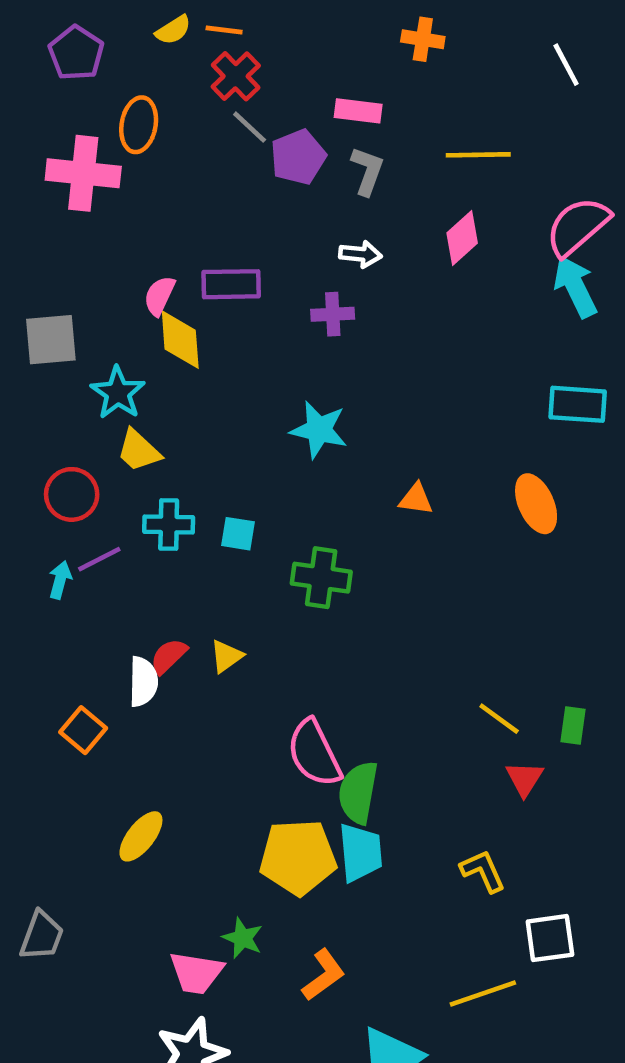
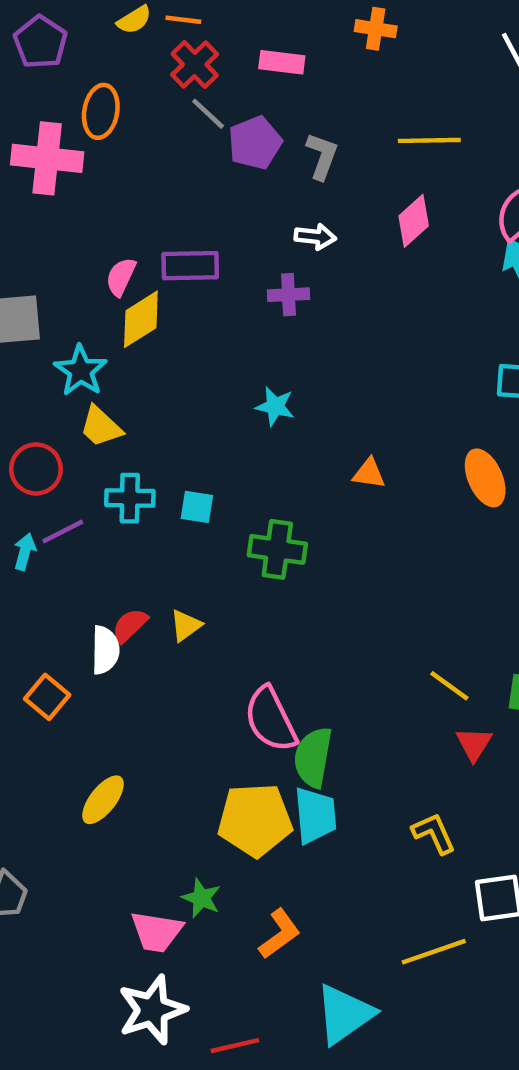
pink rectangle: (358, 111) -> (282, 62), moved
yellow diamond: (180, 340) -> (141, 319), turned 62
cyan star: (319, 430) -> (275, 406), size x0.7

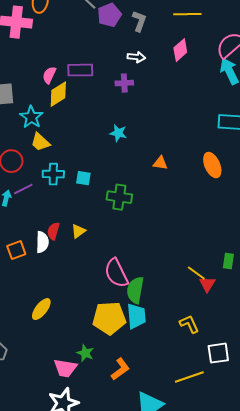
red semicircle: (130, 625) -> (53, 231), turned -30
yellow line: (449, 686) -> (196, 273), moved
orange square: (47, 697) -> (16, 250), moved, turned 30

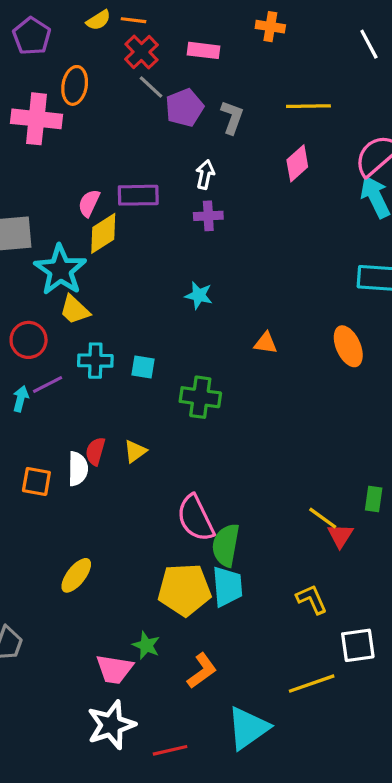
white arrow: (136, 57) -> (205, 174), moved, turned -84
cyan star: (31, 117) -> (60, 270), size x1.4
orange square: (16, 250) -> (36, 482), turned 30

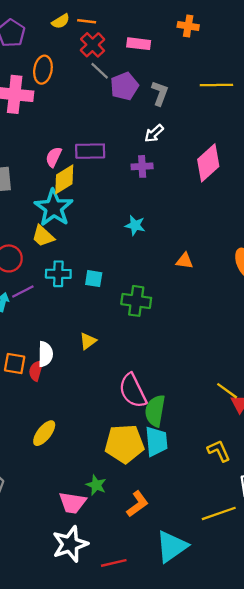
pink diamond: (297, 163) -> (208, 163), moved, size x1.4
white arrow: (205, 174) -> (154, 133), moved, turned -144
cyan star: (60, 270) -> (54, 208), moved
red semicircle: (95, 451) -> (36, 371), moved

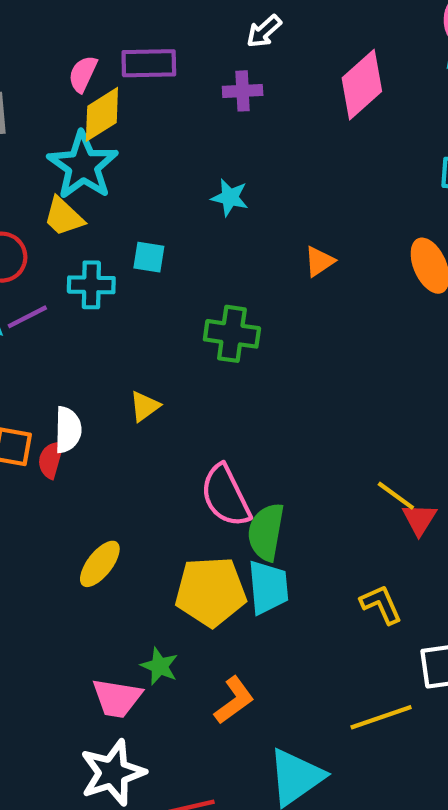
orange triangle: (185, 261) -> (319, 261), turned -42
cyan square: (94, 279) -> (149, 257), moved
yellow ellipse: (44, 433) -> (100, 564), moved

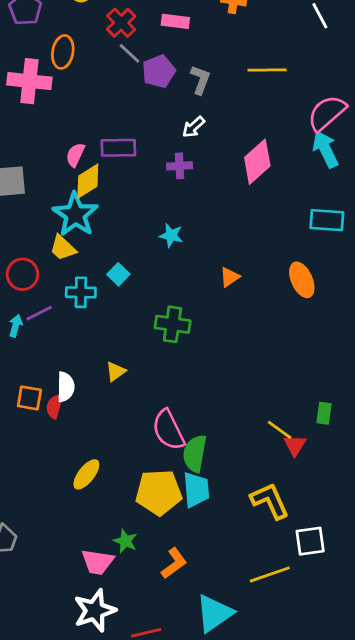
cyan square: (149, 257) -> (118, 274), turned 35
yellow L-shape: (381, 604) -> (270, 501), size x1.4

